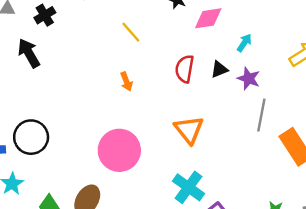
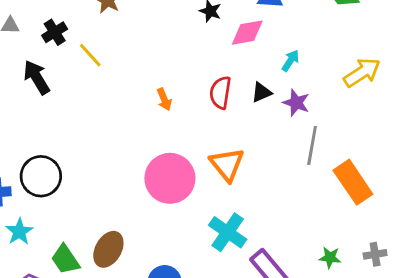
yellow line: (131, 32) -> (90, 55), moved
orange arrow: (126, 82) -> (164, 99), moved
pink circle: (119, 150) -> (170, 178), moved

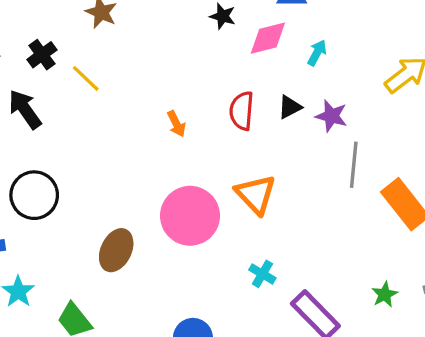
cyan arrow: (290, 61) -> (317, 53), moved
black circle: (41, 176) -> (34, 195), moved
cyan cross: (228, 232) -> (262, 274), size x0.6
brown ellipse: (108, 249) -> (116, 250), moved
green star: (330, 258) -> (385, 294), turned -30

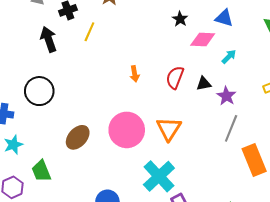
yellow line: (86, 78) -> (89, 32), turned 54
cyan cross: (262, 274) -> (159, 176), size x2.0

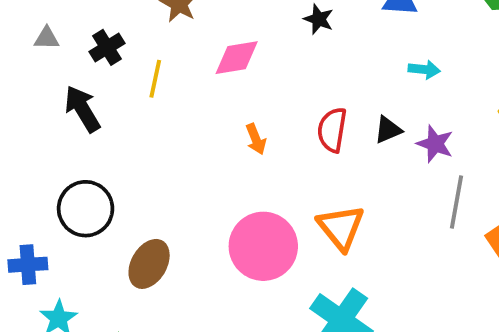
pink diamond: (203, 40) -> (237, 58), moved
cyan arrow: (229, 56) -> (424, 70), turned 63
brown ellipse: (78, 137) -> (149, 264), moved

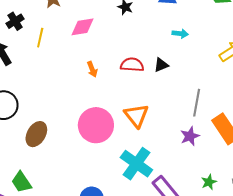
red semicircle: (332, 130) -> (132, 65), turned 85
purple star: (435, 144) -> (190, 136), moved, turned 30

